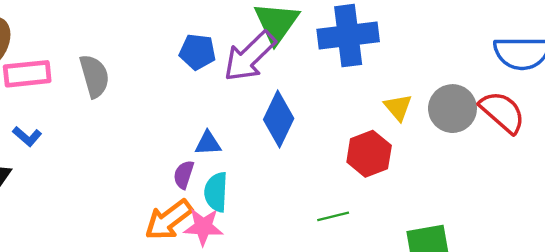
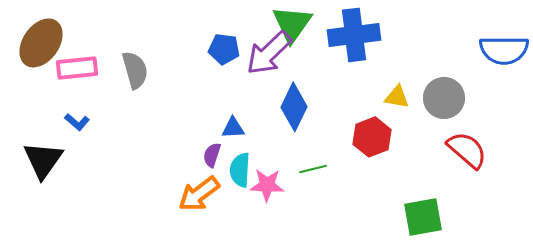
yellow triangle: (398, 107) -> (397, 97), turned -40
red semicircle: (502, 112) -> (467, 150), moved
green line: (333, 216) -> (313, 169), moved
pink star: (203, 227) -> (267, 185), moved

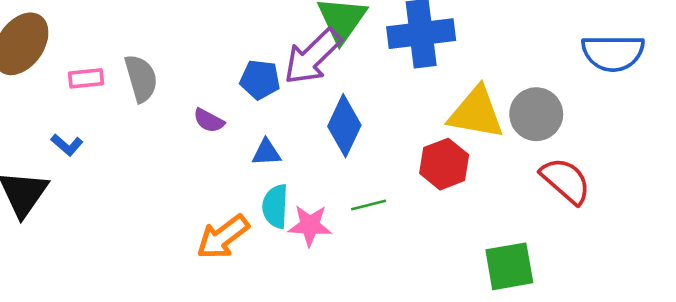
blue pentagon: (224, 49) -> (260, 80), moved
pink rectangle: (77, 68) -> (86, 78), moved, size x0.7
yellow triangle: (397, 97) -> (476, 113), size x1.8
purple semicircle: (212, 155) -> (209, 121), moved, turned -80

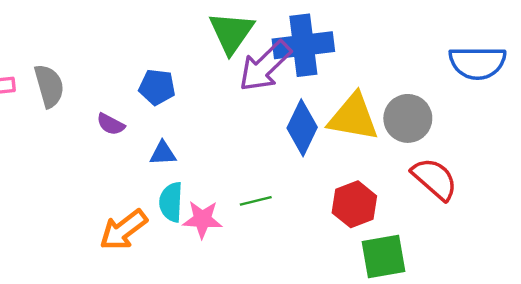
purple arrow: (312, 57) -> (265, 66), moved
blue diamond: (344, 126) -> (302, 128), moved
red hexagon: (444, 164) -> (354, 204), moved

